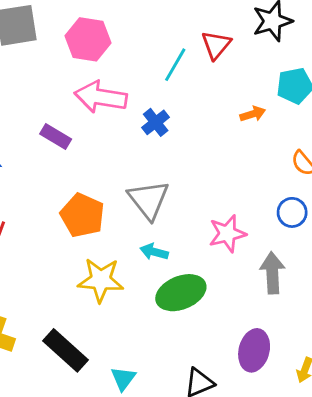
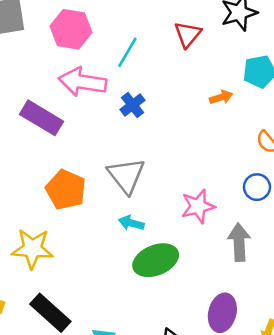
cyan line: (175, 65) -> (127, 52), moved
purple rectangle: (56, 136) -> (41, 118), size x1.5
yellow star: (101, 280) -> (32, 249), moved

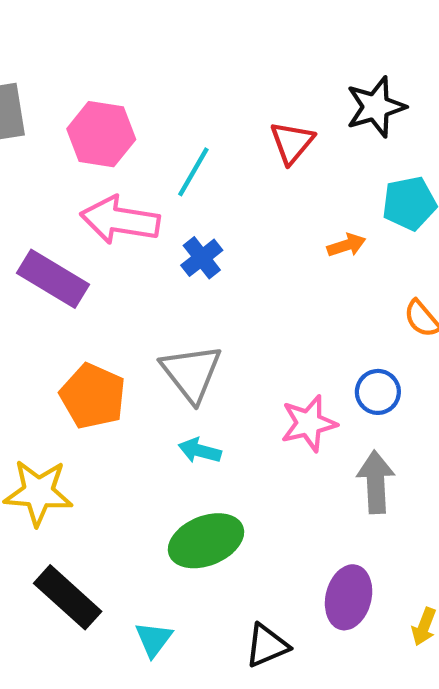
blue circle: (257, 187) -> (378, 392), moved
green ellipse: (156, 260) -> (206, 541), moved

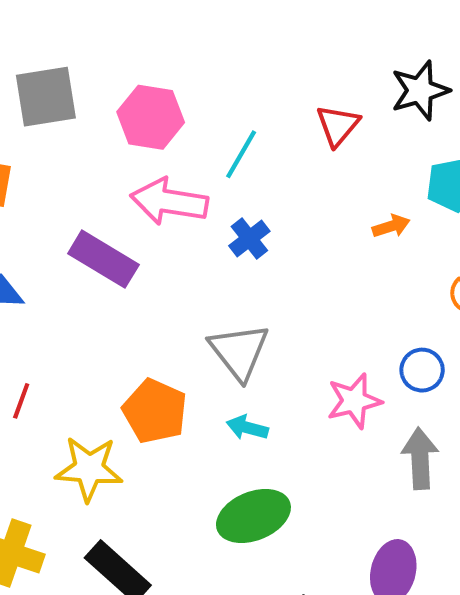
orange pentagon: (93, 396) -> (155, 411), moved

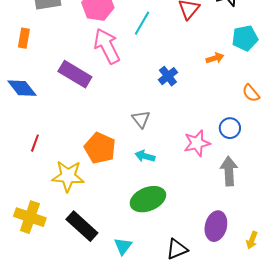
pink arrow: (169, 201) -> (107, 46), turned 54
blue cross: (249, 238) -> (168, 76), moved
gray triangle: (239, 352) -> (141, 119), size x0.6

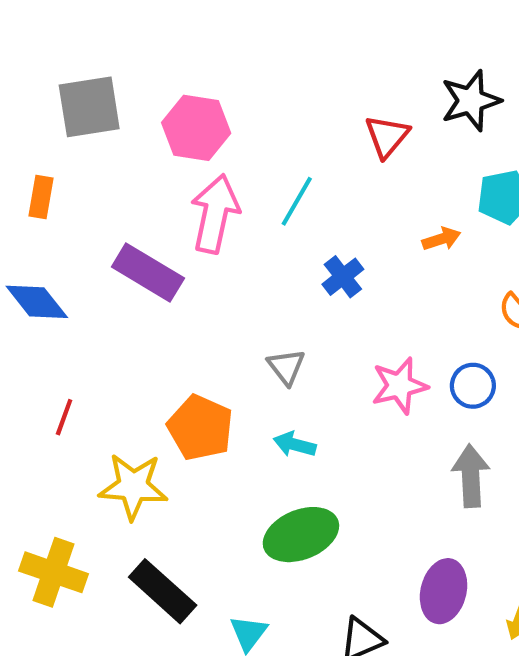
cyan line: (142, 23) -> (297, 201), moved
pink arrow: (107, 46) -> (215, 214), turned 39
pink star: (197, 143) -> (399, 386), moved

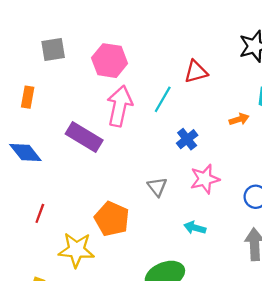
gray square: (89, 107) -> (53, 50), size x0.7
red triangle: (387, 136) -> (196, 72), moved, turned 35
pink star: (399, 386) -> (205, 179), moved
cyan arrow: (295, 444) -> (195, 228), moved

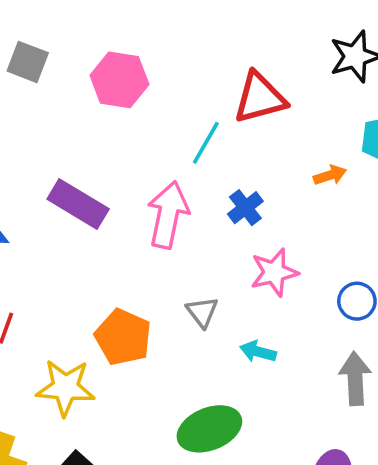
gray square: (53, 50) -> (28, 62), turned 30
red triangle: (196, 72) -> (260, 98), size x1.4
pink arrow: (120, 106) -> (168, 215), moved
gray triangle: (157, 187) -> (202, 312), moved

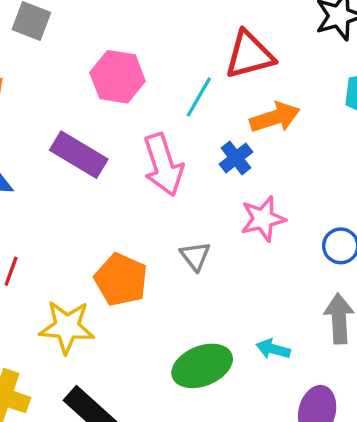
pink hexagon: (119, 80) -> (118, 77), moved
orange arrow: (330, 175) -> (275, 117), moved, size x1.6
pink arrow: (168, 215) -> (163, 165), turned 150
cyan arrow: (258, 352) -> (273, 349), moved

